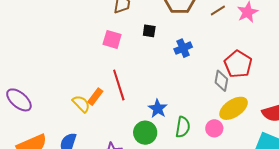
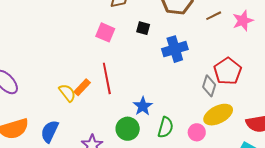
blue cross: (183, 48) -> (175, 49), size x1.4

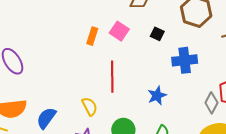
orange rectangle: (82, 87) -> (92, 36), moved, turned -36
yellow semicircle: (67, 93) -> (90, 106), moved
blue star: (143, 106) -> (157, 96), moved

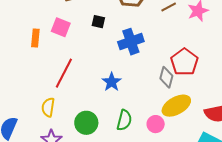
red line: (112, 77) -> (64, 73), turned 40
yellow semicircle: (90, 106) -> (48, 107), turned -132

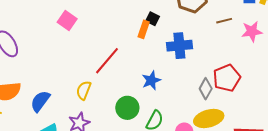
pink square: (61, 27) -> (67, 21), moved
orange rectangle: (35, 38) -> (144, 29), moved
green circle: (86, 123) -> (127, 108), moved

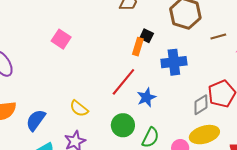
red line: (107, 61) -> (123, 82), moved
gray diamond: (206, 89) -> (201, 105), turned 30
yellow semicircle: (84, 90) -> (79, 108), turned -72

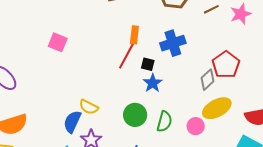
black square: (147, 36) -> (148, 64), moved
red line: (123, 82) -> (127, 54), moved
blue semicircle: (36, 120) -> (72, 122), moved

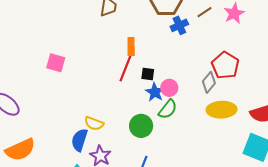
blue cross: (173, 43) -> (179, 25), moved, size x0.7
yellow ellipse: (217, 108) -> (221, 110), turned 32
green semicircle: (164, 122) -> (168, 109), moved, turned 30
pink circle: (196, 126) -> (169, 88), moved

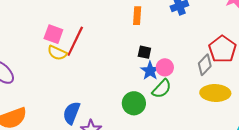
orange rectangle: (131, 46) -> (137, 16), moved
red line: (126, 66) -> (75, 41), moved
yellow semicircle: (94, 123) -> (57, 53), moved

